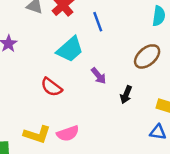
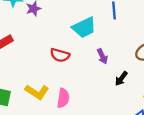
red semicircle: (51, 87) -> (60, 55), turned -36
pink semicircle: (68, 133) -> (63, 98), turned -78

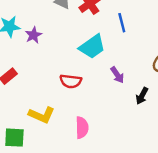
yellow L-shape: (37, 92) -> (42, 115), moved

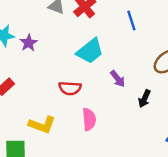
blue line: (122, 23) -> (131, 21), moved
pink semicircle: (82, 128) -> (89, 119), moved

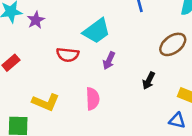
purple arrow: (118, 79) -> (109, 61), moved, turned 60
red semicircle: (70, 88) -> (68, 55), moved

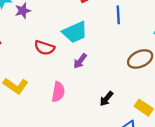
black arrow: (149, 81) -> (106, 99), moved

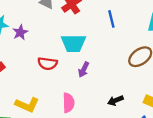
cyan trapezoid: (75, 32) -> (73, 43), turned 35
black arrow: (106, 99) -> (115, 101), turned 40

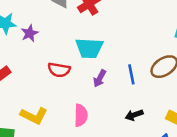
blue line: (111, 19) -> (131, 74), moved

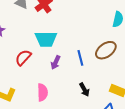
red semicircle: (59, 70) -> (23, 58), turned 126
black arrow: (134, 115) -> (84, 90), turned -96

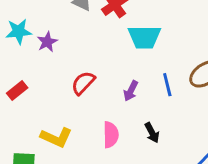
cyan trapezoid: (46, 39) -> (144, 37), moved
black arrow: (84, 90) -> (152, 133), moved

